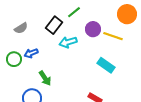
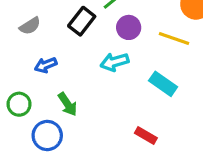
purple circle: (93, 29) -> (129, 27), moved
cyan arrow: (68, 42) -> (115, 62), moved
green circle: (14, 59) -> (19, 104), moved

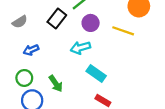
cyan rectangle: (163, 84) -> (96, 73), moved
green circle: (19, 104) -> (24, 78), moved
green arrow: (68, 104) -> (56, 84), moved

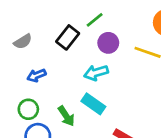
cyan rectangle: (96, 73) -> (93, 104), moved

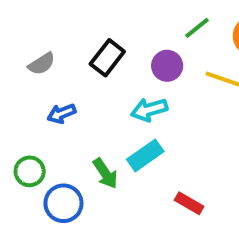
green line: (95, 20) -> (197, 28), moved
cyan rectangle: (93, 104) -> (145, 155), turned -70
green circle: (28, 109) -> (30, 171), moved

